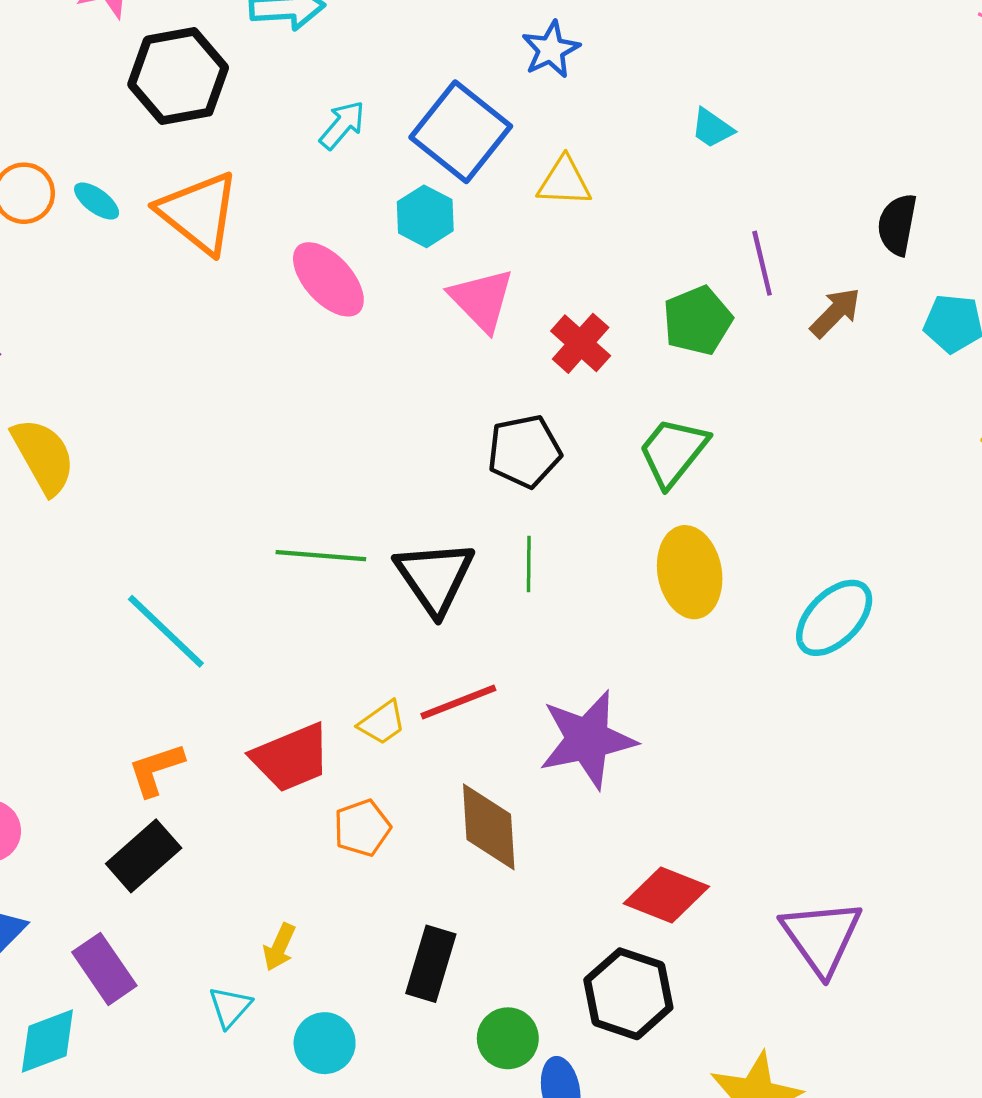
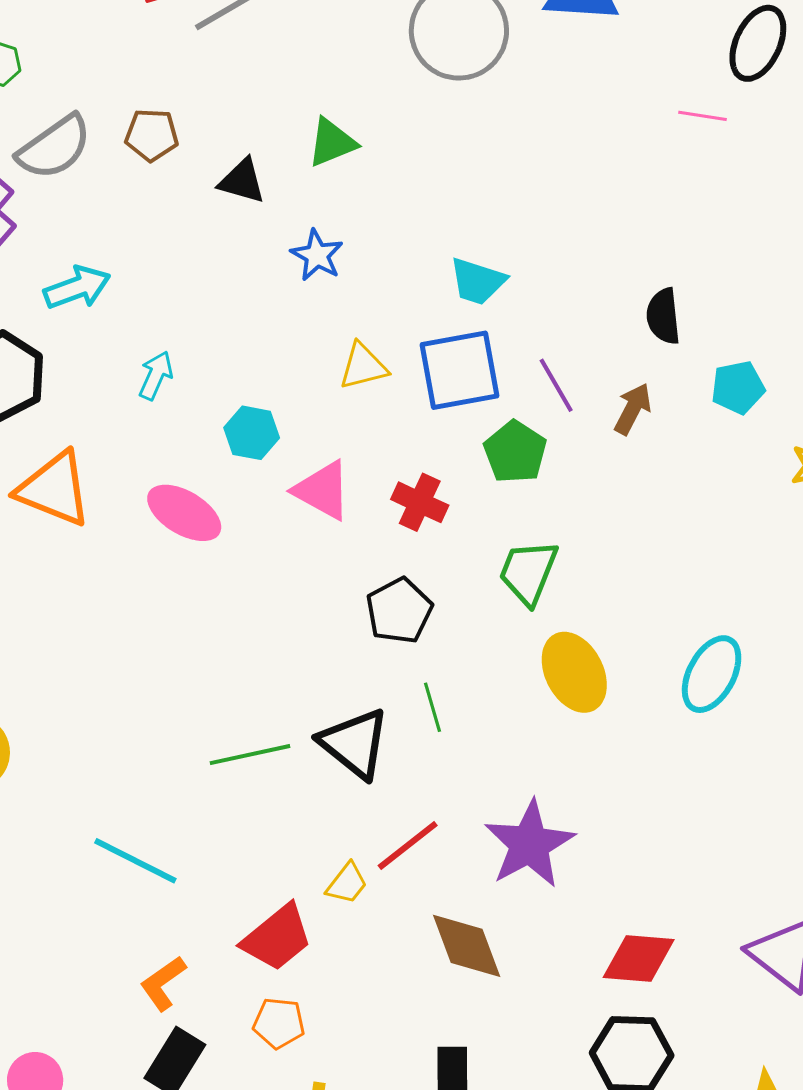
cyan trapezoid: (712, 128) -> (477, 281), size x1.4
blue square: (461, 132) -> (459, 370), moved, turned -32
orange pentagon: (362, 828) -> (279, 1023), moved, turned -30

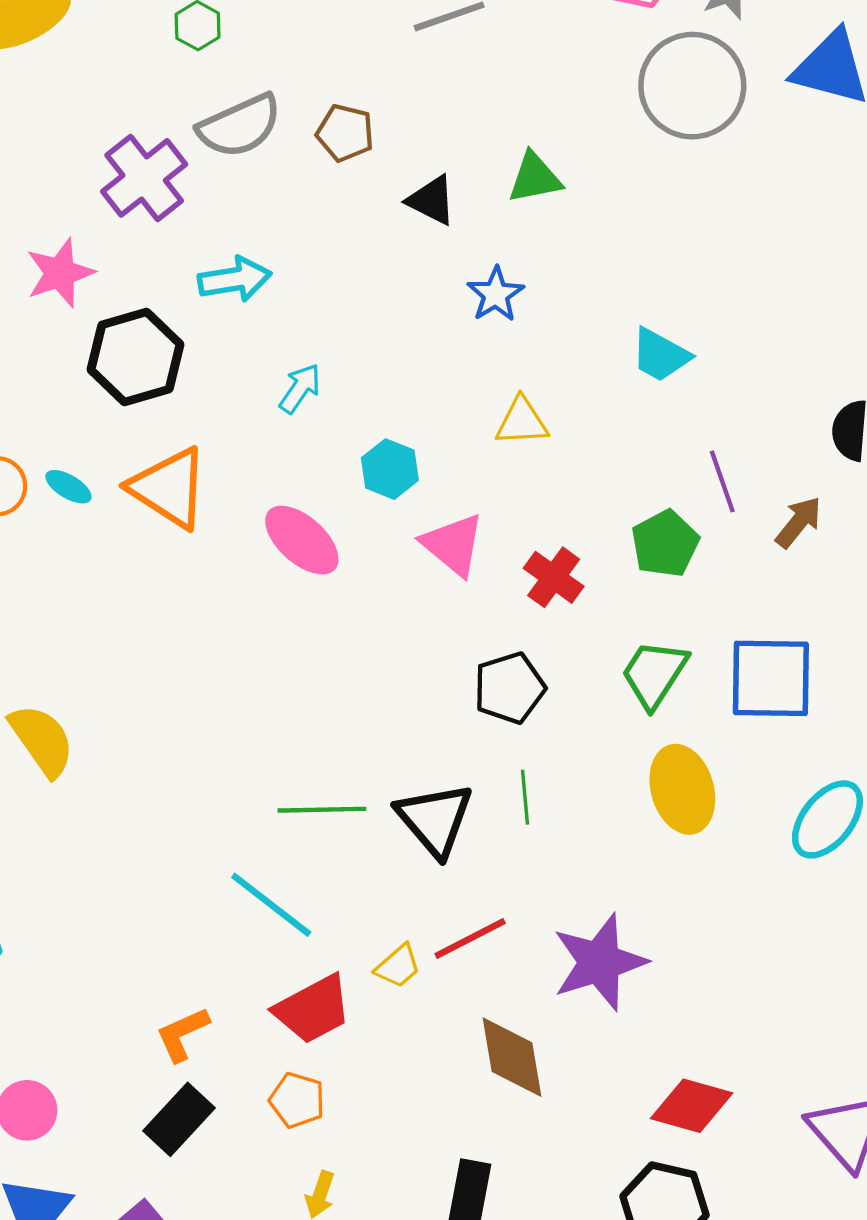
blue square: (459, 370) -> (771, 678), moved
cyan line: (135, 861) -> (271, 905), moved

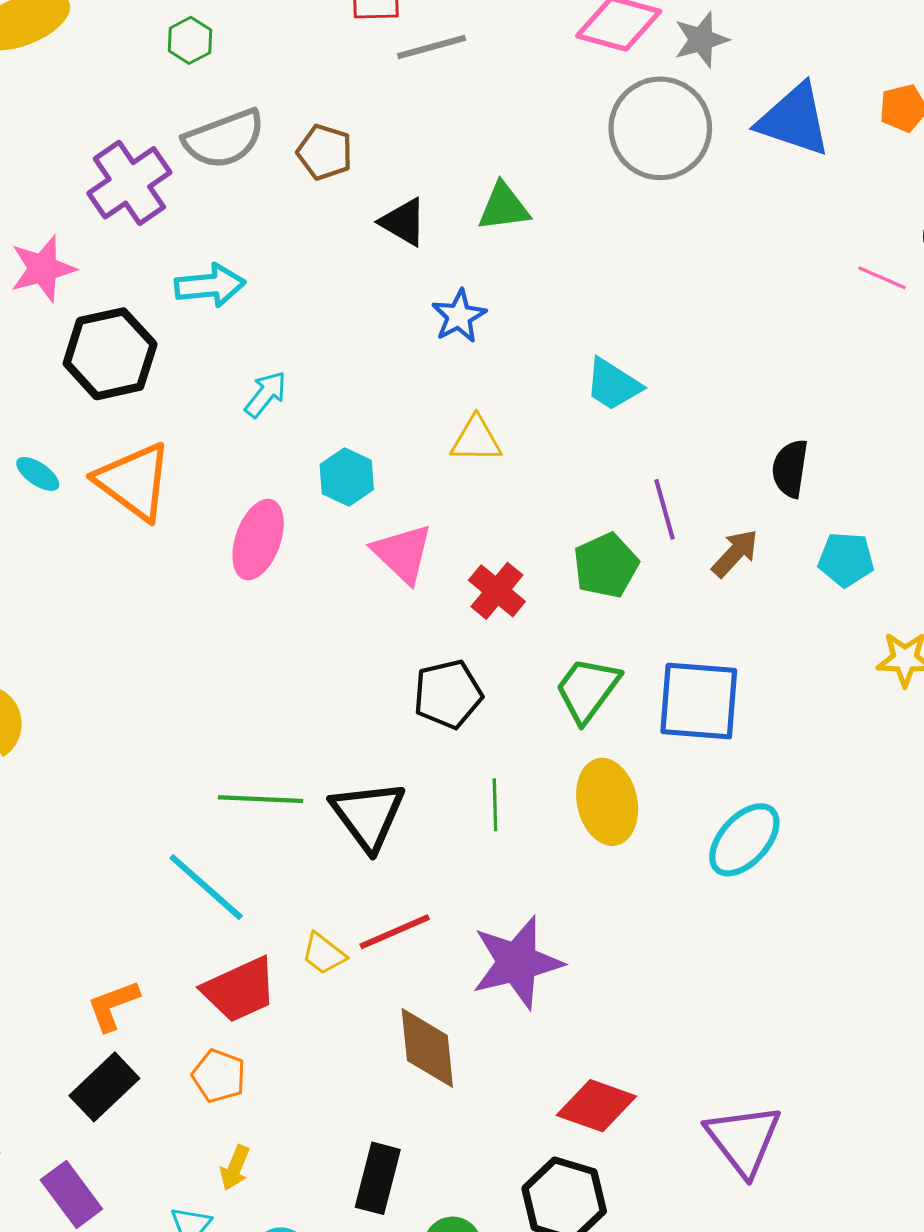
pink ellipse: (302, 540) -> (258, 540), turned 64
green line: (525, 797) -> (495, 805), moved
yellow trapezoid: (398, 966) -> (324, 954), turned 75

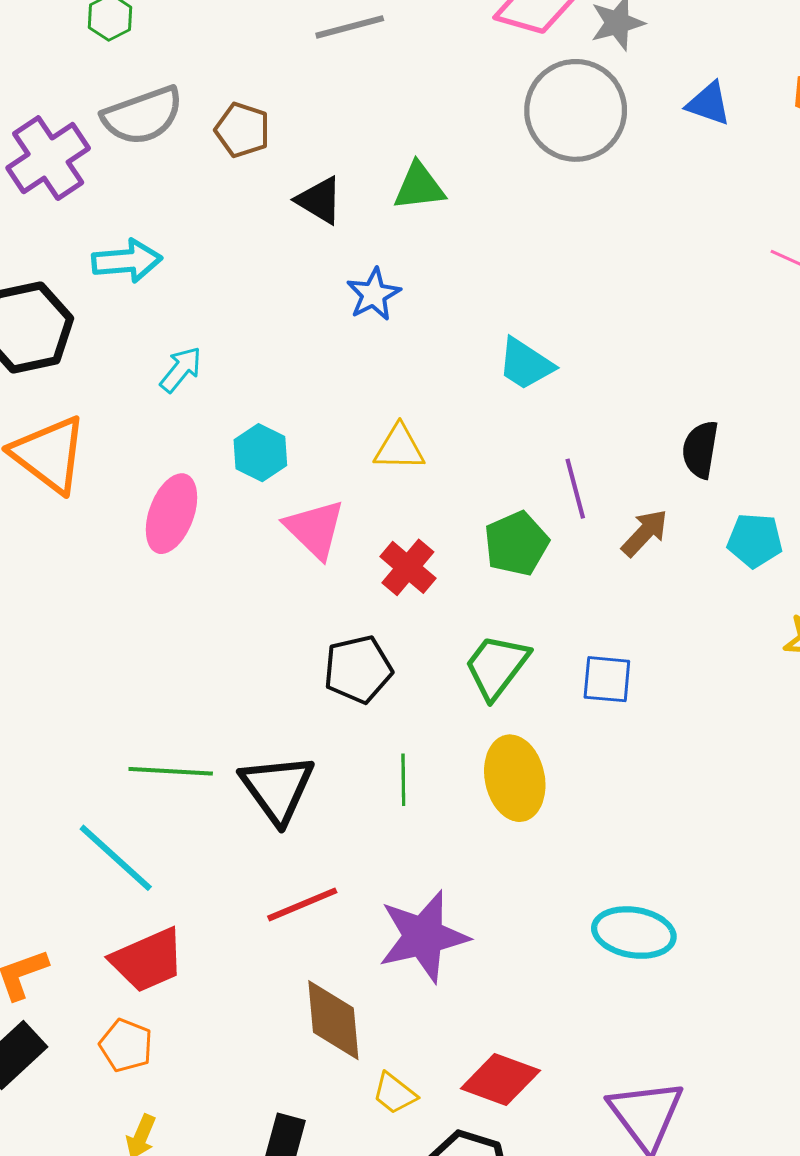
blue triangle: (794, 120) -> (709, 104), size x0.6
yellow triangle: (476, 440) -> (399, 448), moved
blue square: (699, 701) -> (607, 679), size x0.6
cyan ellipse: (744, 840) -> (634, 933), moved, turned 56
yellow trapezoid: (324, 954) -> (395, 1093), moved

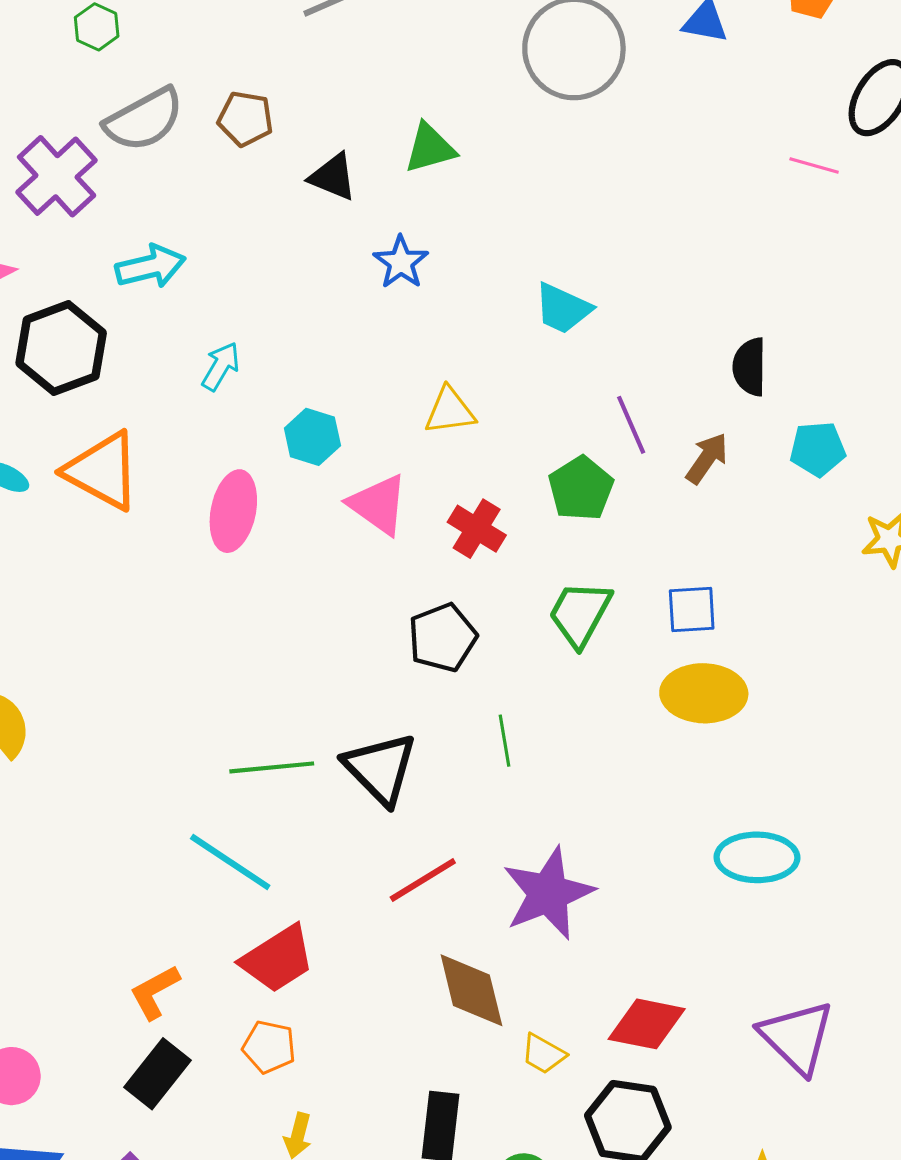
yellow ellipse: (515, 778) -> (704, 693), moved, turned -68

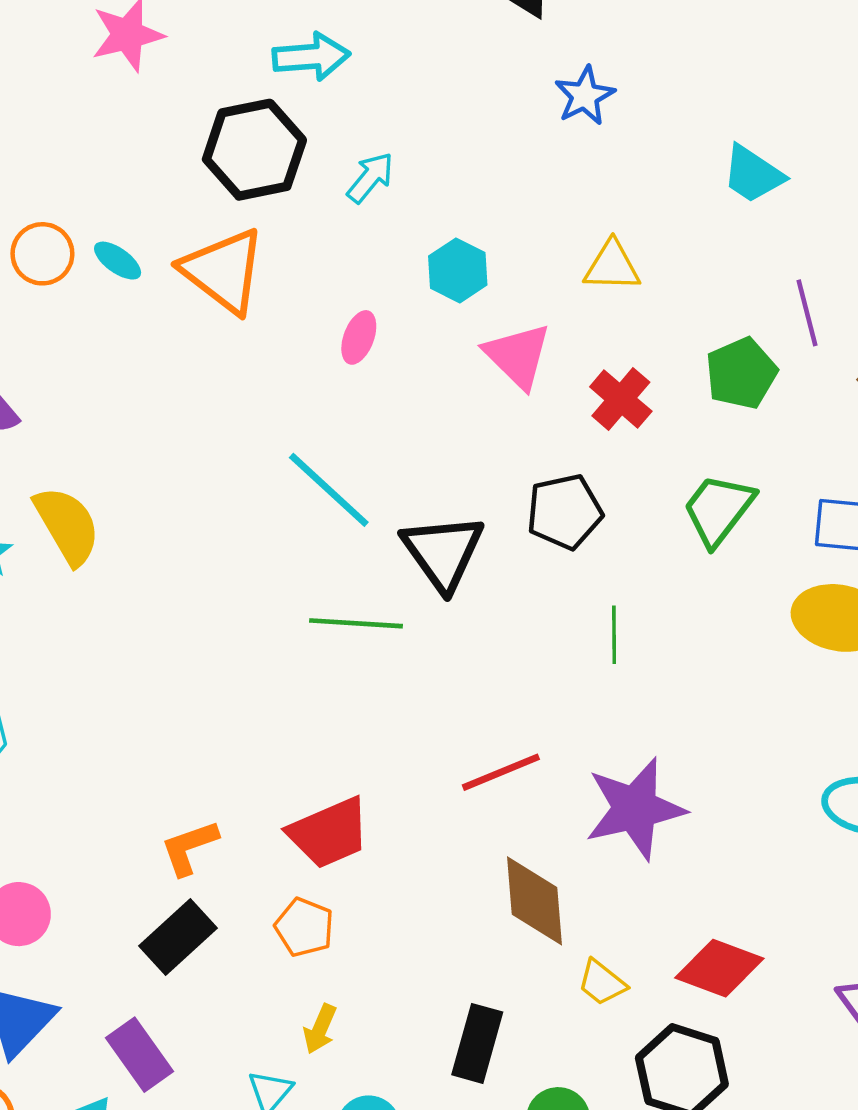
black hexagon: (61, 348) -> (254, 150), moved
pink ellipse: (233, 511) -> (359, 337), size x0.6
black triangle: (380, 769) -> (443, 552), moved
cyan line: (230, 862) -> (329, 490), moved

